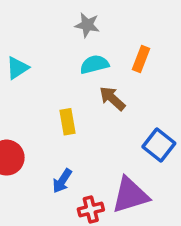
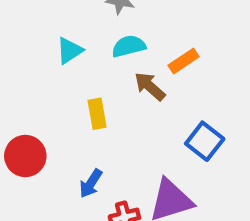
orange rectangle: (141, 59) -> (184, 61), moved, turned 35
cyan triangle: (17, 68) -> (70, 50), moved

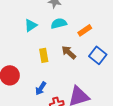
brown arrow: (150, 86) -> (69, 52), moved
blue square: (205, 141) -> (98, 55), moved

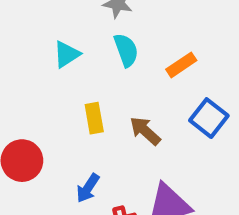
cyan semicircle: (59, 23) -> (126, 50), turned 84
brown arrow: (69, 52) -> (145, 131), moved

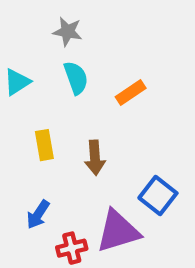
blue square: (209, 118) -> (158, 196), moved
brown arrow: (145, 131) -> (95, 158), turned -136

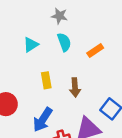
blue arrow: (38, 214) -> (43, 120), size x1.5

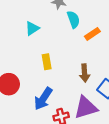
cyan semicircle: (64, 42) -> (73, 19), moved
brown arrow: (75, 87) -> (85, 73), moved

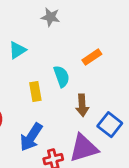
cyan semicircle: (73, 19) -> (62, 76), moved

